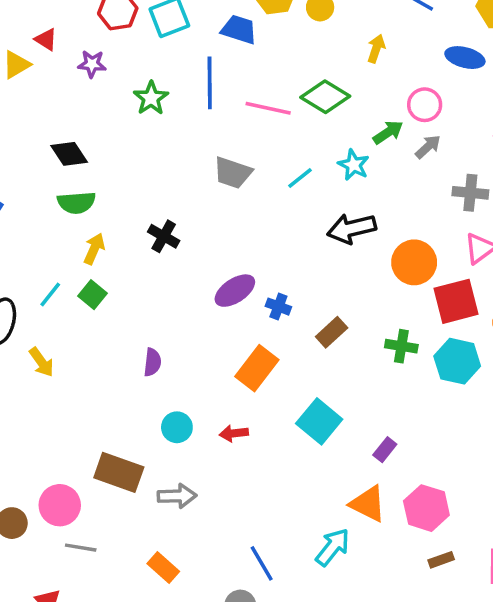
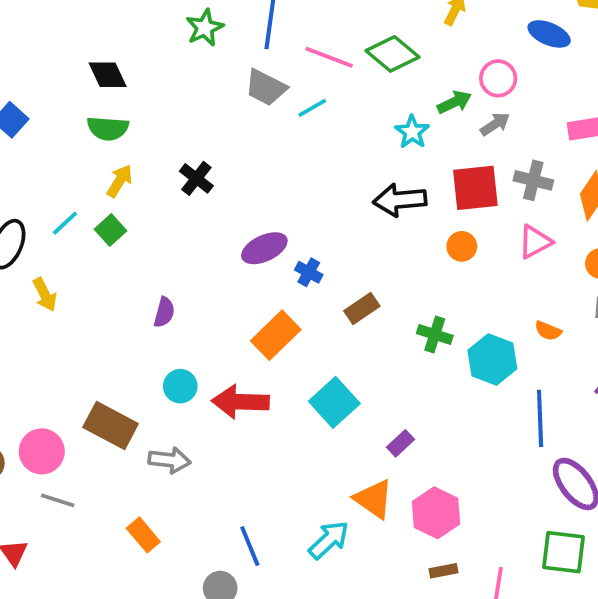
gray trapezoid: (233, 173) -> (266, 87), moved
cyan line: (300, 178) -> (312, 108), moved
orange circle: (414, 262) -> (462, 246), size x0.6
red square: (456, 301) -> (475, 188), moved
red arrow: (234, 433) -> (241, 402), size x1.8

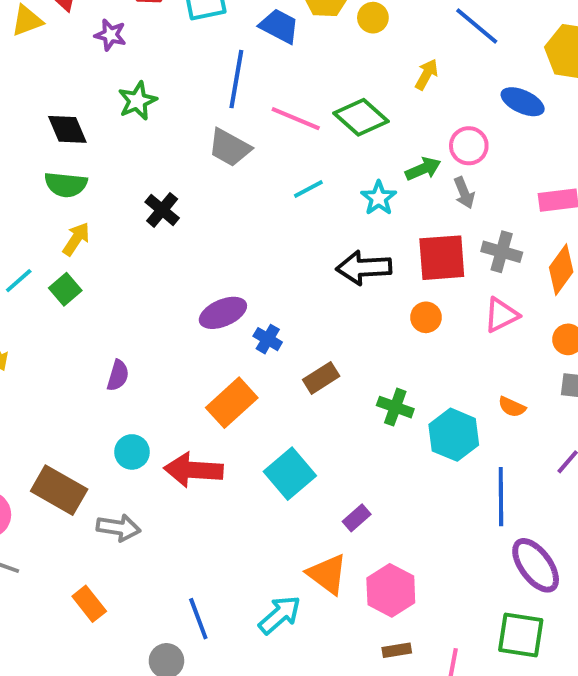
green star: (205, 28) -> (137, 101), moved
cyan line: (312, 108) -> (308, 189), moved
gray arrow: (495, 124) -> (464, 193), turned 100
black cross: (196, 178) -> (162, 210), moved

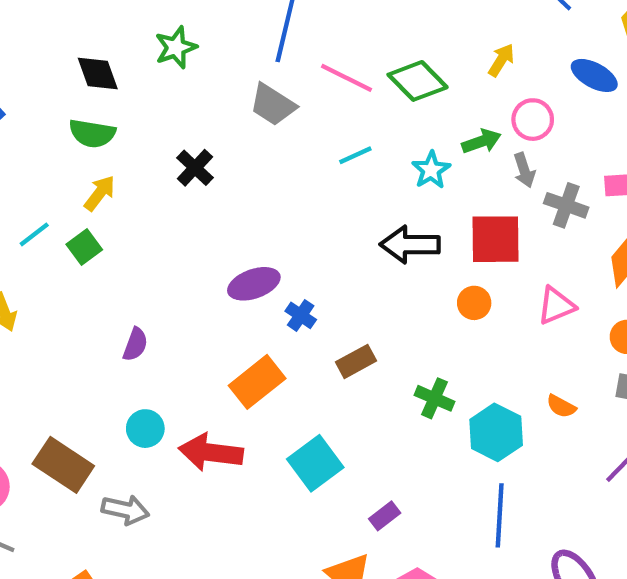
yellow arrow: (427, 74) -> (501, 60), moved
gray cross: (502, 252) -> (566, 205), moved
blue line: (501, 497) -> (500, 515), moved

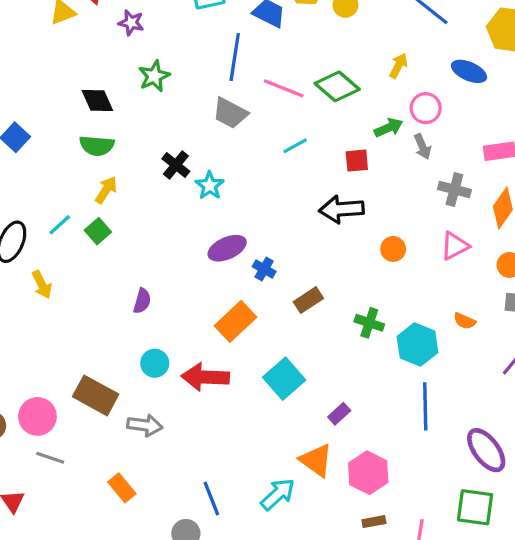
cyan star: (431, 170) -> (210, 186), moved
gray cross: (566, 205) -> (454, 190), moved
red square: (496, 239) -> (357, 161), moved, size x0.6

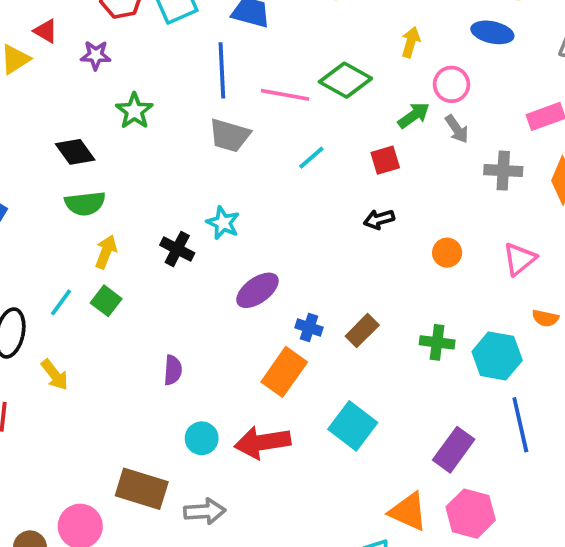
black cross: (176, 165) -> (177, 249), moved
black arrow: (342, 209) -> (379, 219), size x0.6
pink triangle: (455, 246) -> (519, 259), moved
blue cross: (264, 269) -> (309, 327), moved
purple rectangle: (339, 414) -> (454, 450), moved, size x1.6

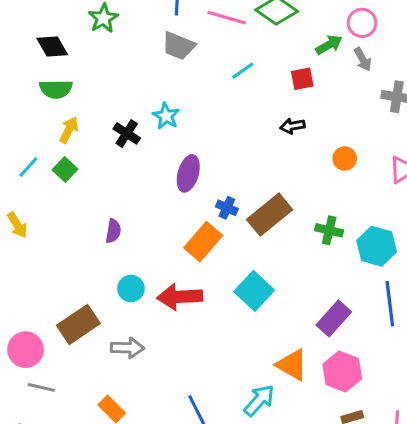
purple ellipse: (257, 290) -> (188, 173), turned -44
brown rectangle: (362, 331) -> (270, 215), size x1.6
brown rectangle: (142, 489) -> (78, 324), turned -57

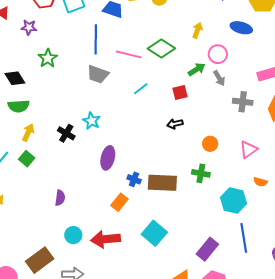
brown rectangle: (270, 215) -> (162, 183), turned 44
green cross: (329, 230) -> (201, 173), moved
orange rectangle: (203, 242) -> (119, 202), size x0.7

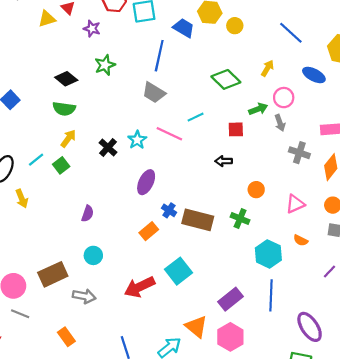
pink line: (129, 54) -> (169, 134), moved
black diamond: (15, 78) -> (66, 79), turned -30
red arrow: (106, 239) -> (139, 287), moved, turned -32

